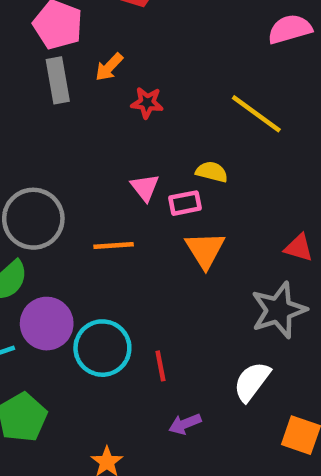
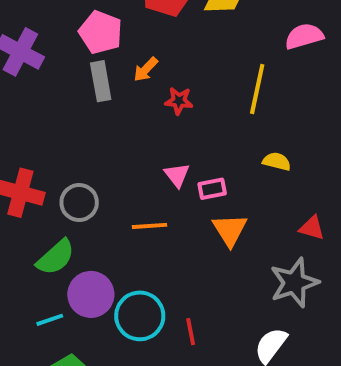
yellow line: (256, 114) -> (257, 89), moved, turned 66
yellow semicircle: (212, 172) -> (277, 161), moved
gray circle: (33, 219) -> (79, 202), size x0.7

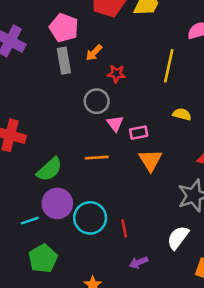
gray circle: (79, 202) -> (97, 101), moved
green semicircle: (56, 257) -> (49, 169), moved

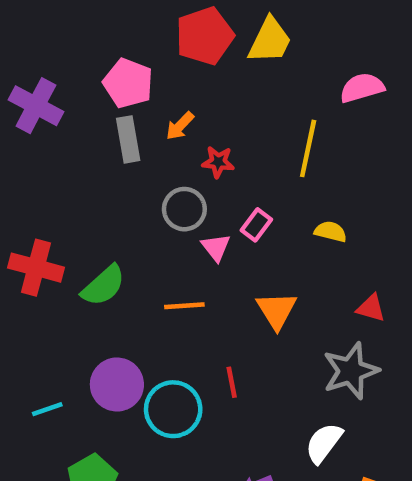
pink rectangle: (139, 133) -> (256, 225), moved, turned -42
green semicircle: (49, 169) -> (103, 286), moved
cyan line: (30, 221) -> (47, 409), moved
red line: (124, 228) -> (232, 382), moved

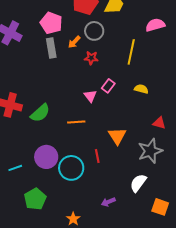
gray circle: (184, 209) -> (94, 31), moved
orange triangle: (277, 310) -> (117, 136), moved

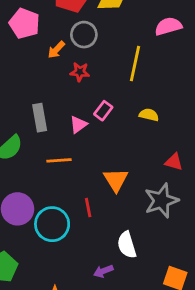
gray rectangle: (51, 48) -> (40, 118), moved
pink triangle: (90, 96) -> (78, 124), turned 32
white semicircle: (138, 183) -> (127, 245), moved, turned -54

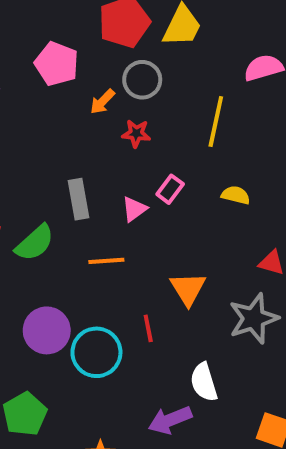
purple arrow: (103, 271) -> (170, 420), size x1.5

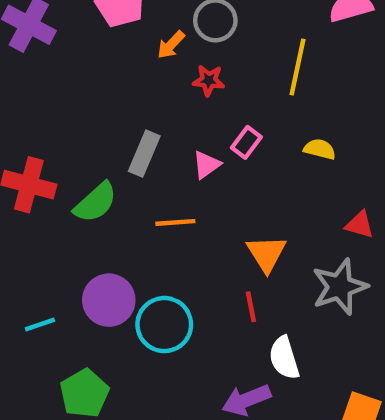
gray rectangle: (79, 199) -> (144, 154), turned 33
red line: (148, 328) -> (251, 307), moved

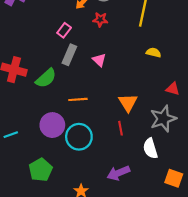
pink rectangle: (246, 142) -> (64, 30), moved
pink triangle: (206, 165) -> (99, 60), turned -40
orange line: (175, 222) -> (78, 99), moved
cyan line: (40, 325) -> (11, 135), moved
white semicircle: (284, 358) -> (150, 148), moved

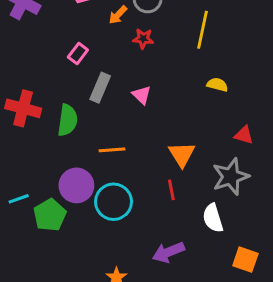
pink rectangle: (64, 30) -> (78, 53), moved
green semicircle: (46, 78) -> (68, 120), turned -40
green pentagon: (41, 170) -> (50, 215), moved

